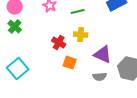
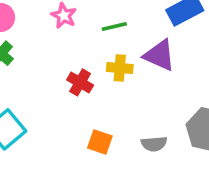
purple triangle: (103, 55) -> (159, 55), moved
orange square: (70, 63) -> (100, 142), moved

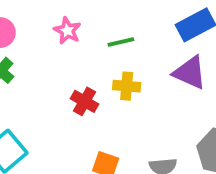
purple triangle: (159, 55) -> (190, 73), moved

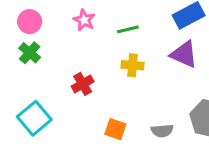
red cross: (85, 101) -> (83, 84), moved, turned 30

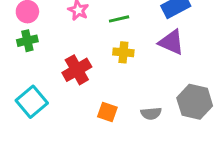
green cross: (30, 53) -> (27, 41), turned 36
red cross: (83, 84) -> (77, 70), size x1.4

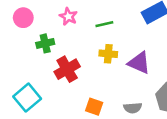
green cross: (27, 41) -> (45, 43), moved
purple triangle: (171, 42) -> (139, 63), moved

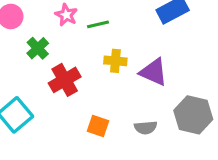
green line: (104, 24) -> (98, 24), moved
green cross: (45, 43) -> (38, 48), turned -30

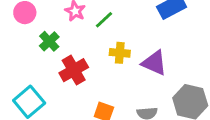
green line: (98, 24) -> (104, 20), turned -30

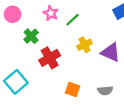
yellow cross: (120, 53) -> (84, 45), turned -32

